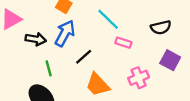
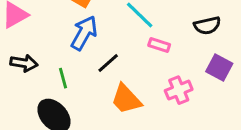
black arrow: (36, 39) -> (24, 63), moved

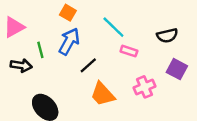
green line: (63, 78) -> (40, 50), moved

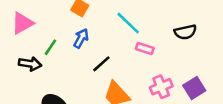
blue arrow: (69, 41) -> (81, 38), size x0.7
green line: (40, 50) -> (50, 47), turned 49
purple square: (177, 69) -> (194, 88), moved, turned 30

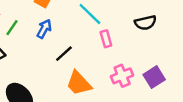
green line: (50, 47) -> (12, 28), moved
pink rectangle: (145, 49) -> (106, 39), turned 56

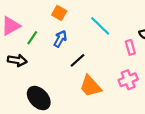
pink rectangle: (106, 39) -> (130, 47), moved

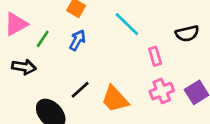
pink rectangle: (130, 47) -> (155, 56), moved
black line: (78, 60) -> (80, 90), moved

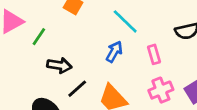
blue arrow: (77, 40) -> (114, 52), moved
black arrow: (24, 67) -> (59, 65), moved

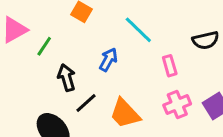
blue arrow: (114, 52) -> (108, 60), moved
black arrow: (59, 65) -> (67, 78), turned -115

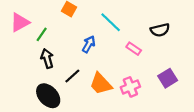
pink rectangle: (170, 66) -> (134, 49), turned -40
black arrow: (67, 78) -> (47, 58), moved
pink cross: (177, 105) -> (130, 87), moved

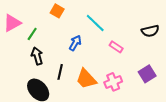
black semicircle: (160, 30) -> (150, 31), moved
black line: (72, 76) -> (60, 72), turned -35

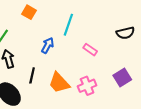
cyan line: (95, 23) -> (68, 25), turned 65

